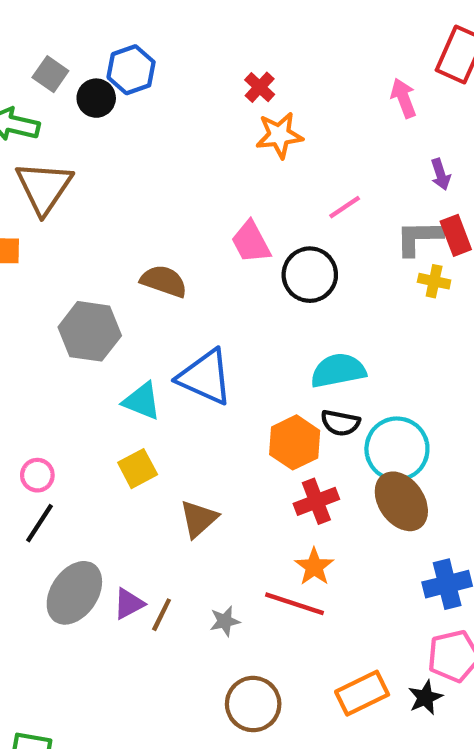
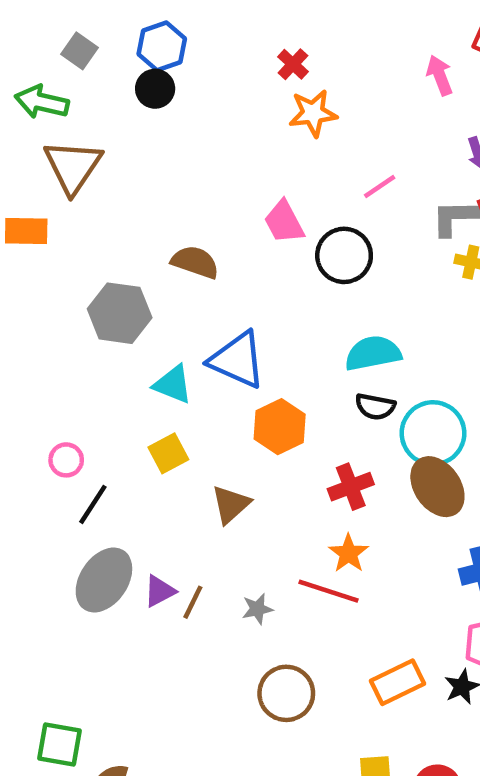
black circle: (96, 98) -> (155, 89), moved
orange hexagon: (295, 442) -> (280, 427), moved
black line: (40, 523) -> (93, 504), moved

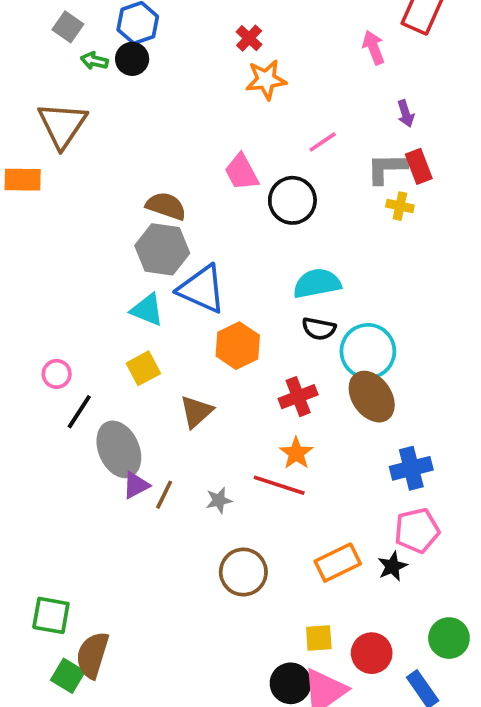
green arrow: (42, 102) -> (94, 61), moved, size x0.6
gray hexagon: (120, 313) -> (162, 249), moved
gray ellipse: (104, 580) -> (119, 449), moved, turned -58

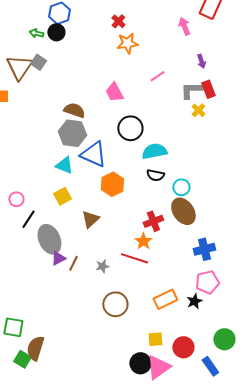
gray square: (68, 27) -> (38, 62), moved
black circle: (292, 200) -> (130, 128), moved
yellow cross: (400, 206) -> (198, 110), turned 32
cyan circle: (368, 351) -> (181, 187), size x0.6
red cross: (298, 397) -> (153, 221), moved

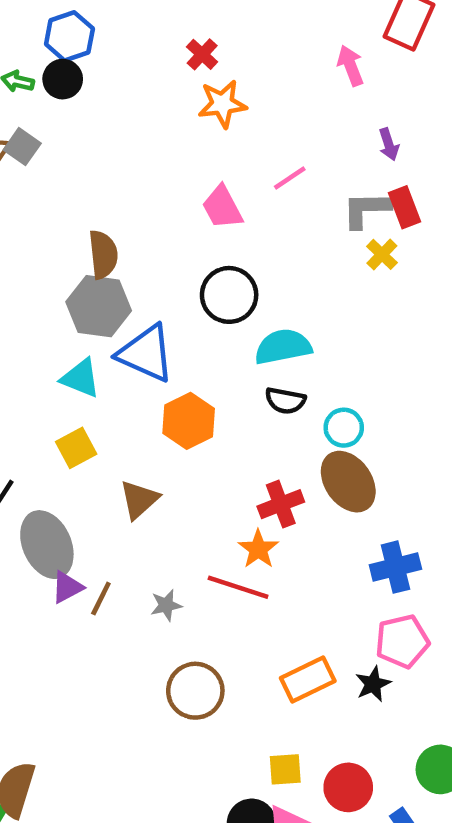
pink trapezoid: (114, 92) -> (222, 207), moved
brown semicircle: (74, 110) -> (103, 254), turned 65

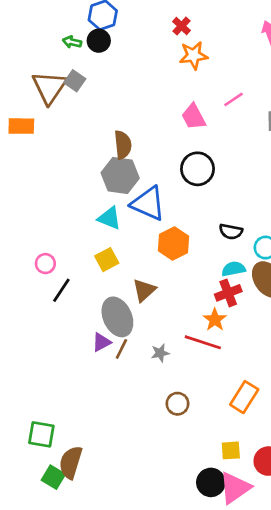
cyan semicircle: (283, 347) -> (234, 269), moved, size x0.7
gray ellipse: (47, 545) -> (117, 317), moved
orange rectangle: (308, 679) -> (244, 397), turned -32
brown circle: (195, 691) -> (177, 404), size x0.7

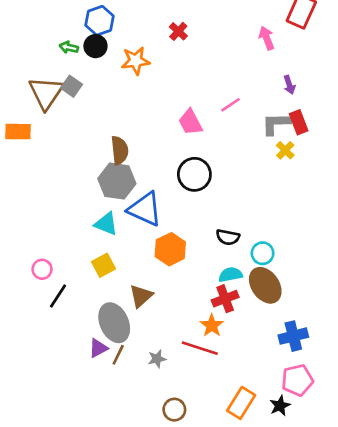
orange star: (193, 55) -> (136, 61), moved

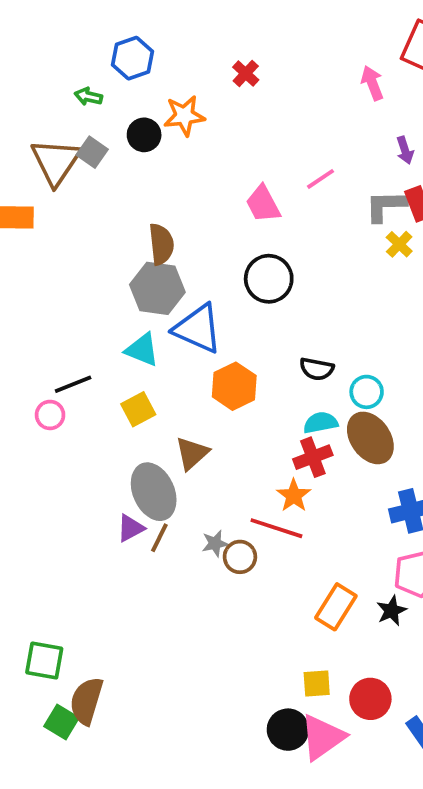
black circle: (95, 46) -> (144, 135), moved
black line: (58, 296) -> (73, 384), moved, turned 35
brown circle: (174, 410) -> (240, 557), moved

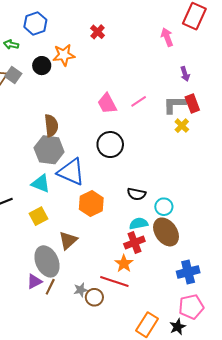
pink line: (321, 179) -> (139, 101), moved

